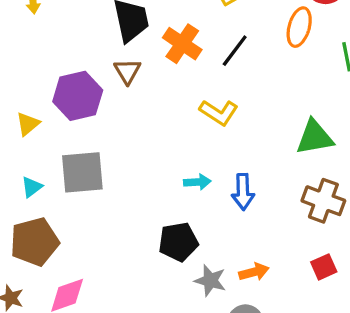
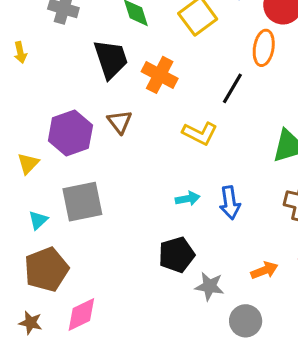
black line: (235, 51) -> (232, 88), moved
brown triangle: (127, 71) -> (120, 122), moved
orange arrow: (254, 272) -> (264, 270), moved

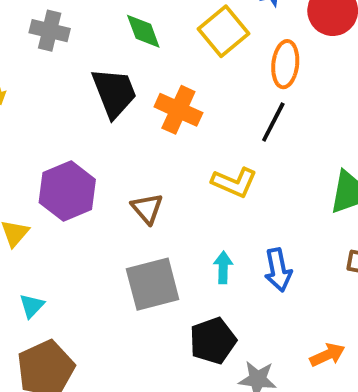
orange ellipse: (264, 48) -> (285, 64), moved
brown triangle: (120, 122) -> (147, 209), moved
cyan arrow: (188, 199) -> (223, 267), turned -75
gray square: (82, 202) -> (153, 284), moved

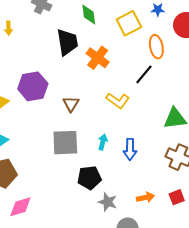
orange ellipse: (285, 64) -> (156, 47), turned -30

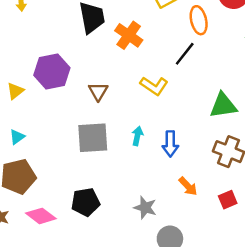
black pentagon: (89, 178) -> (86, 202), moved
orange arrow: (145, 197) -> (188, 186), moved, turned 60
pink diamond: (20, 207) -> (41, 216), turned 55

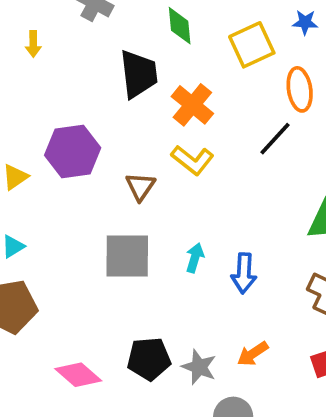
yellow L-shape: (154, 86) -> (192, 160), moved
orange arrow: (188, 186) -> (253, 354), moved, turned 96
black pentagon: (86, 202) -> (149, 359), moved
pink diamond: (41, 216) -> (78, 375), moved

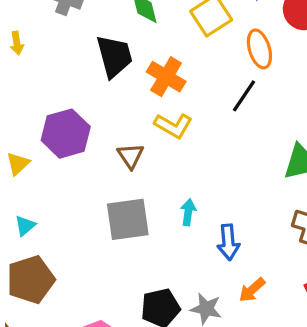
blue arrow: (244, 273) -> (228, 242), moved

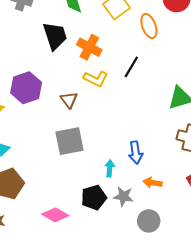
black line: (244, 96) -> (131, 67), moved
cyan arrow: (188, 212) -> (110, 168), moved
orange arrow: (252, 290) -> (153, 183), turned 54

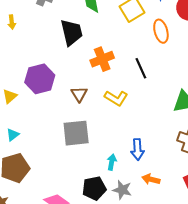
orange cross: (89, 47) -> (102, 59), moved, turned 35
black line: (131, 67) -> (141, 68), turned -60
yellow L-shape: (96, 79) -> (116, 98), moved

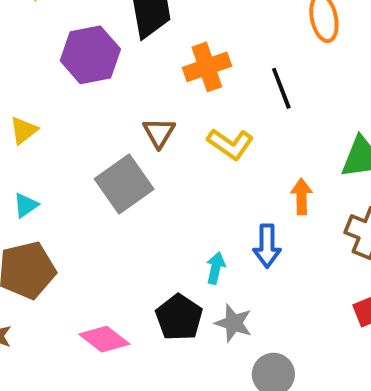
purple hexagon: (40, 79) -> (90, 55), moved
gray square: (76, 133) -> (124, 184), moved, turned -32
orange arrow: (151, 179) -> (302, 196), moved, turned 72
black pentagon: (94, 188) -> (179, 317), turned -30

